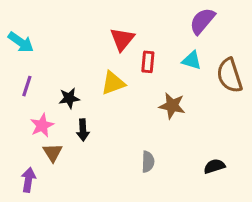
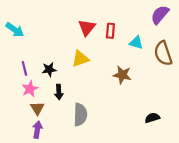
purple semicircle: (202, 21) -> (160, 15), moved
red rectangle: (148, 62) -> (110, 31), moved
purple line: (27, 86) -> (24, 68), moved, turned -32
gray semicircle: (148, 162) -> (80, 115), moved, size x1.5
purple arrow: (28, 180) -> (37, 130), moved

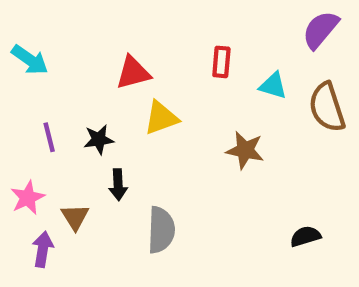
red triangle: (87, 28) -> (133, 73), moved, turned 36
pink star: (30, 89) -> (28, 198), moved
purple arrow: (37, 130) -> (43, 249), moved

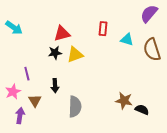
purple line: (49, 137) -> (27, 74), moved
black star: (99, 139) -> (55, 53), moved
brown star: (245, 150) -> (124, 101), moved
black semicircle: (305, 236) -> (142, 110), turned 40

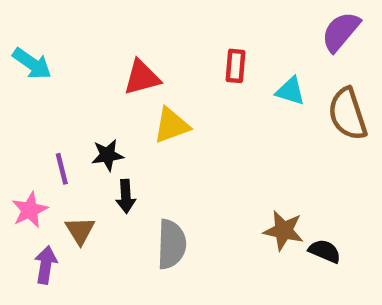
black star: (55, 53) -> (107, 155), moved

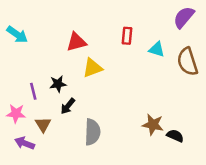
black arrow: (126, 196) -> (68, 106), turned 42
pink star: (30, 210) -> (16, 114), turned 30
purple arrow: (46, 265) -> (25, 143), turned -78

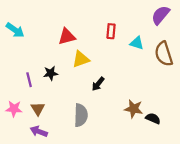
black arrow: (68, 106) -> (98, 84), moved
pink star: (16, 114) -> (14, 109), moved
purple arrow: (25, 143) -> (39, 131), moved

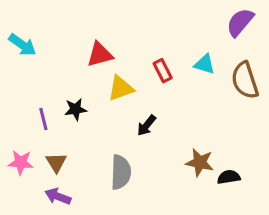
red rectangle: (111, 31) -> (163, 71), moved, turned -32
black semicircle: (153, 118) -> (229, 177), turned -32

